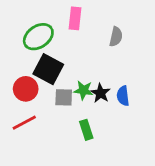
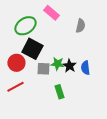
pink rectangle: (75, 18) -> (51, 13), turned -56

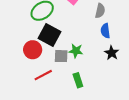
black star: (69, 66) -> (112, 53), moved
blue semicircle: (85, 68) -> (105, 31), moved
red line: (15, 87) -> (43, 75), moved

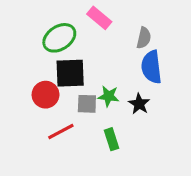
blue semicircle: (105, 31) -> (151, 67), size x1.5
black square: (49, 35) -> (70, 73), turned -30
black star: (112, 53) -> (139, 104), moved

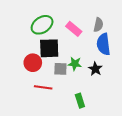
pink rectangle: (99, 18) -> (74, 29), moved
red line: (61, 131) -> (43, 87), turned 36
green rectangle: (112, 139) -> (80, 101), moved

